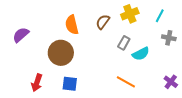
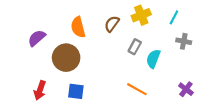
purple semicircle: (21, 35) -> (37, 38), moved
cyan semicircle: (141, 54) -> (153, 59), turned 138

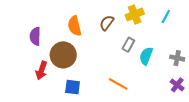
purple semicircle: (37, 38) -> (35, 36), turned -48
gray cross: (184, 41) -> (177, 58), moved
orange line: (137, 89) -> (118, 84), moved
red arrow: (40, 90) -> (41, 70), moved

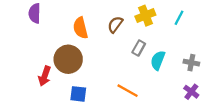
purple semicircle: (35, 36) -> (35, 13), moved

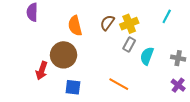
yellow cross: (145, 16) -> (129, 24), moved

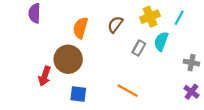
yellow cross: (129, 24) -> (150, 17), moved
orange semicircle: (75, 26) -> (80, 28), turned 30
cyan semicircle: (147, 56) -> (161, 41), moved

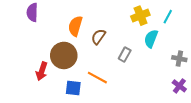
brown semicircle: (115, 24) -> (98, 37), moved
gray rectangle: (139, 48) -> (125, 54), moved
orange line: (128, 91) -> (97, 78), moved

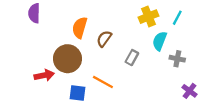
gray cross: (179, 59) -> (177, 59), moved
red arrow: (42, 71) -> (44, 75), turned -120

